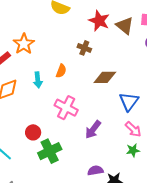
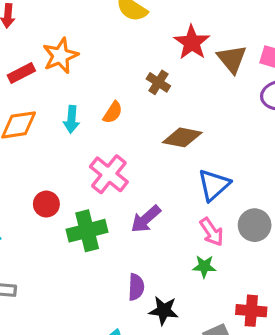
green cross: (50, 151) -> (87, 231), moved
purple semicircle: (95, 170) -> (136, 287), turned 91

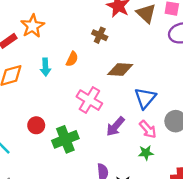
pink cross: (109, 174) -> (89, 100), moved
purple arrow: (146, 219) -> (115, 126), moved

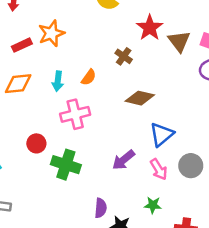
pink cross: (89, 100) -> (75, 114), moved, turned 35
green cross: (65, 139) -> (66, 165), turned 30
green star: (146, 153) -> (153, 205), moved

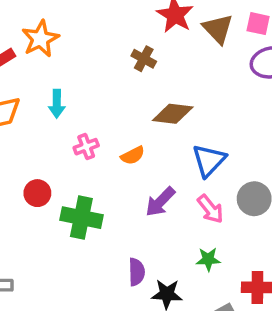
orange semicircle: (89, 77) -> (133, 155), moved, turned 35
pink cross: (75, 114) -> (86, 147), size x0.6

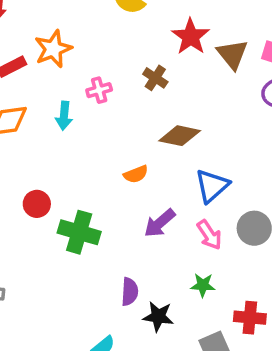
pink cross: (86, 147) -> (99, 90), moved

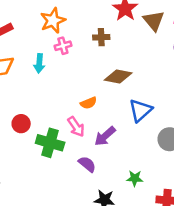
orange star: (53, 49) -> (53, 20), moved
brown cross: (155, 78) -> (101, 37), turned -35
pink arrow: (209, 235) -> (76, 127), moved
purple semicircle: (130, 292) -> (87, 164), moved, turned -54

